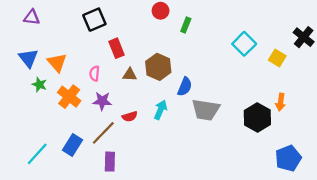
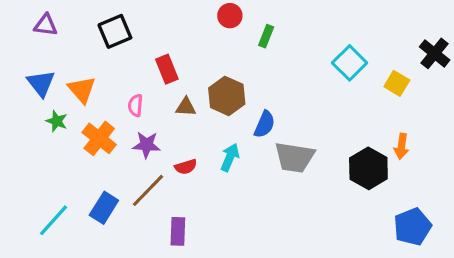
black square: (94, 20) -> (115, 31), moved
purple rectangle: (110, 162) -> (178, 231), moved

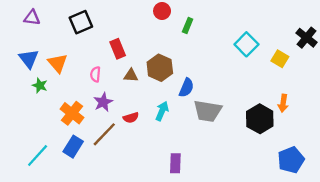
orange cross: (99, 138) -> (72, 113), moved
purple star: (146, 145) -> (103, 102), turned -30
purple rectangle: (178, 231) -> (175, 163), moved

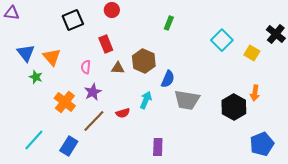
red circle: (162, 11) -> (112, 10), moved
purple triangle: (32, 18) -> (12, 13), moved
red semicircle: (131, 118) -> (123, 113), moved
blue rectangle: (73, 147) -> (69, 146), moved

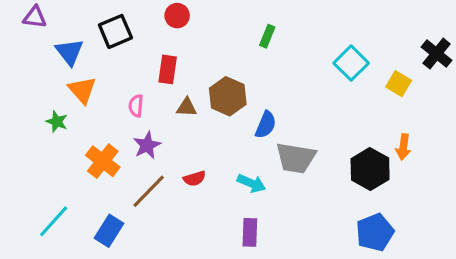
purple triangle: (12, 13) -> (35, 17), moved
red rectangle: (106, 44) -> (168, 69), turned 30
blue triangle: (26, 53) -> (70, 52), moved
cyan arrow: (146, 100) -> (251, 183), moved, turned 90
blue pentagon: (262, 144) -> (375, 232), moved

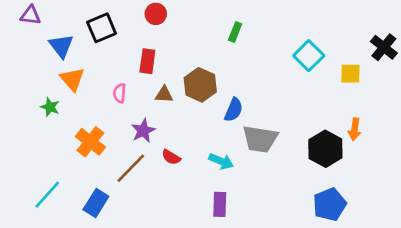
yellow square: (399, 84) -> (350, 74), turned -30
purple star: (147, 145) -> (143, 131), moved
red semicircle: (195, 179) -> (171, 157), turned 48

